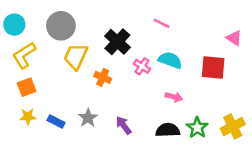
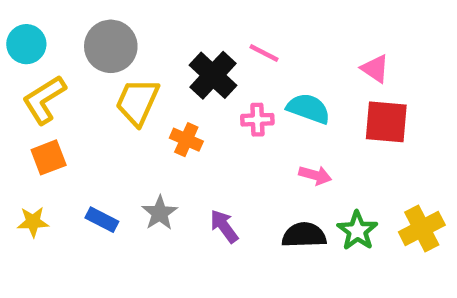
pink line: (162, 23) -> (264, 53), moved
pink triangle: (234, 38) -> (375, 69), moved
pink cross: (142, 66) -> (257, 120), turned -35
yellow star: (28, 117) -> (33, 222), moved

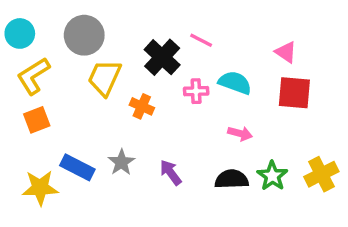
blue rectangle: (102, 220) -> (77, 167), size x1.4
yellow star: (33, 222) -> (40, 188), moved, size x1.5

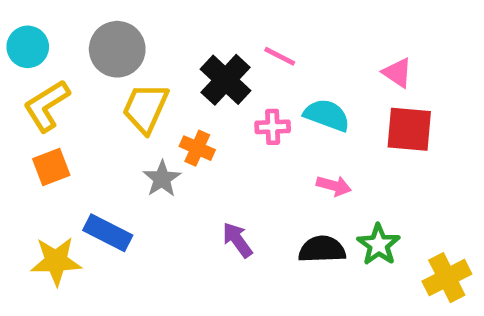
gray star: (121, 162) -> (162, 179), moved
yellow cross: (321, 174) -> (447, 278), moved

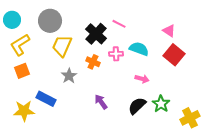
red square: (409, 129) -> (174, 55), turned 35
orange cross: (197, 148) -> (93, 62), moved
black semicircle: (322, 249) -> (137, 106), turned -42

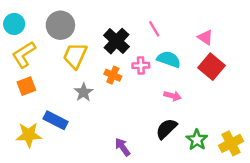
pink line: (119, 24) -> (154, 29), moved, turned 32
purple arrow: (101, 102) -> (123, 147), moved
green star: (161, 104) -> (197, 140), moved

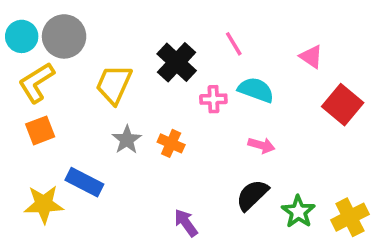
gray circle: (60, 25) -> (64, 36), moved
red square: (212, 67) -> (343, 105), moved
orange cross: (113, 75) -> (171, 143), moved

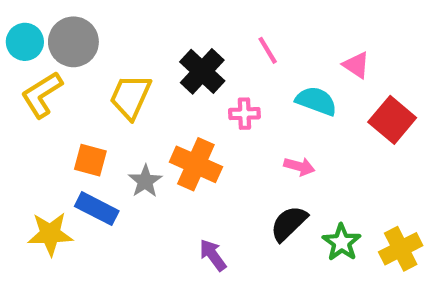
cyan semicircle: (256, 90) -> (316, 101), moved
orange square: (40, 130) -> (90, 160), moved, turned 36
gray star: (127, 140) -> (145, 181), moved
orange cross: (171, 143) -> (196, 164), size x1.6

